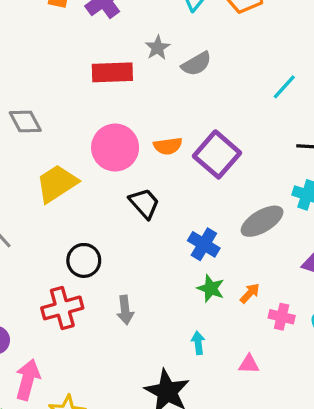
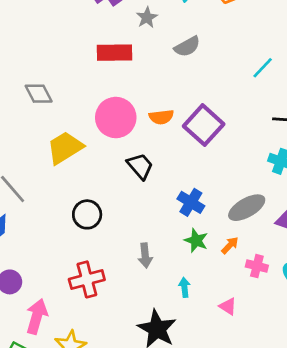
gray star: (158, 48) -> (147, 18), moved
gray ellipse: (262, 221) -> (247, 208), moved
red cross: (62, 308) -> (87, 279), moved
gray arrow: (125, 310) -> (145, 255), moved
pink triangle: (249, 364) -> (228, 306), turned 30

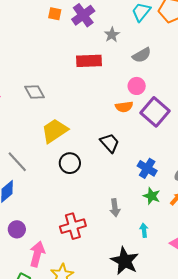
pink circle: (116, 118) -> (137, 86), moved, size x0.6
black circle: (87, 214) -> (70, 163), moved

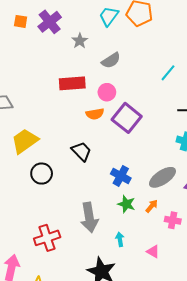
red rectangle: (89, 61) -> (72, 83), moved
gray arrow: (115, 208) -> (89, 217), size x1.6

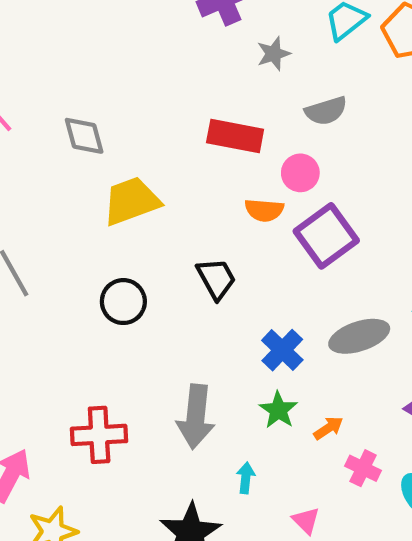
yellow trapezoid: (25, 141) -> (131, 201), moved
gray ellipse: (162, 177) -> (359, 336), moved

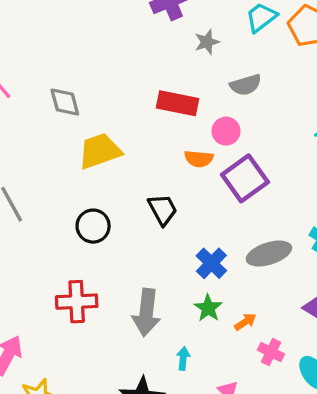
red cross: (99, 435) -> (77, 302), moved

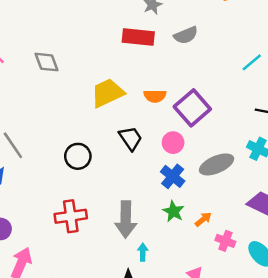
red rectangle: (178, 103) -> (138, 37), moved
pink circle: (226, 131) -> (173, 143), moved
yellow trapezoid: (100, 151) -> (107, 93), moved
cyan arrow: (183, 358) -> (143, 252), moved

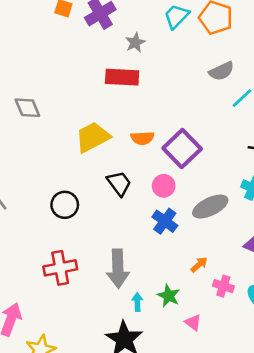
gray semicircle: (186, 35) -> (221, 71), moved
green star: (173, 211) -> (169, 296), moved

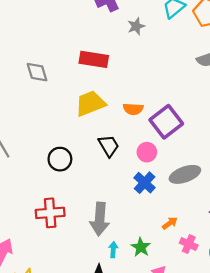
red rectangle: (122, 77) -> (94, 59), moved

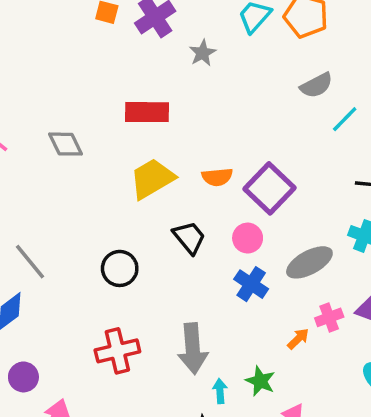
pink cross: (189, 244) -> (329, 317), moved, turned -36

